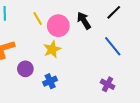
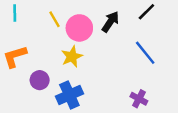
black arrow: (84, 21) -> (110, 22), turned 66
blue cross: (50, 81) -> (69, 95), size x1.5

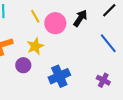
yellow star: (72, 57) -> (35, 46), moved
blue cross: (69, 95) -> (59, 76), moved

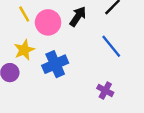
blue cross: (59, 76) -> (55, 64), moved

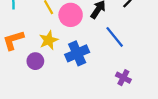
blue line: (111, 46) -> (115, 37), moved

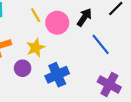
blue cross: (77, 53) -> (57, 75), moved
purple cross: (123, 78) -> (109, 84), size x1.5

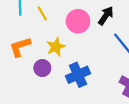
yellow line: (36, 15) -> (42, 13), moved

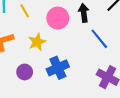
black arrow: (106, 16) -> (84, 13), turned -42
purple circle: (42, 68) -> (25, 72), moved

